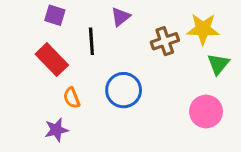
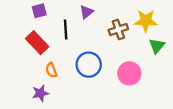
purple square: (55, 15) -> (39, 11), turned -32
pink circle: (206, 111) -> (129, 73), moved

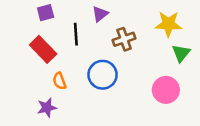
brown cross: (118, 29) -> (124, 39), moved
pink circle: (129, 73) -> (166, 90), moved

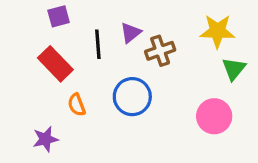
purple triangle: (100, 14) -> (131, 33), moved
purple star: (47, 108) -> (45, 139), moved

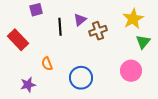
yellow star: (217, 31) -> (133, 19), turned -30
red rectangle: (55, 64) -> (18, 40), moved
blue circle: (132, 97) -> (81, 78), moved

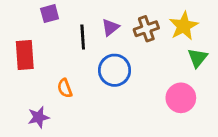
brown cross: (98, 31) -> (146, 29), moved
red rectangle: (18, 40) -> (25, 55), turned 40
blue circle: (81, 78) -> (115, 70), moved

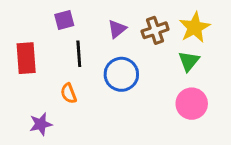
purple square: (50, 14) -> (64, 20), moved
black line: (83, 37) -> (79, 54), moved
green triangle: (197, 58) -> (189, 61), moved

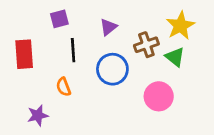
brown cross: (155, 30) -> (146, 45), moved
green triangle: (189, 61) -> (175, 57), turned -30
pink circle: (192, 104) -> (159, 96), moved

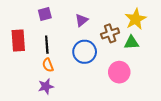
black line: (73, 50) -> (47, 45), moved
green triangle: (175, 57) -> (131, 43), turned -42
purple star: (38, 115) -> (46, 86), moved

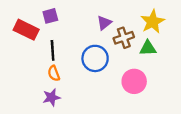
purple triangle: (82, 20) -> (104, 23), moved
red rectangle: (18, 41) -> (26, 30), moved, turned -60

